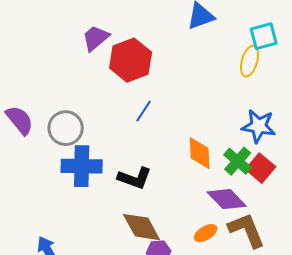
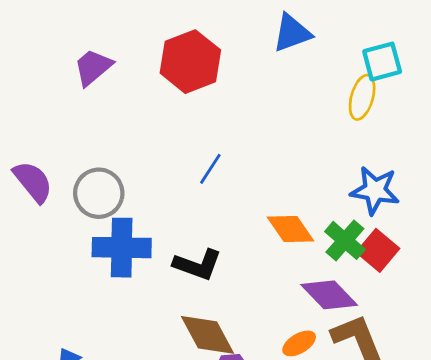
purple trapezoid: (96, 38) -> (93, 67), moved
red hexagon: (131, 60) -> (190, 62), moved
orange diamond: (200, 153) -> (291, 229), turned -32

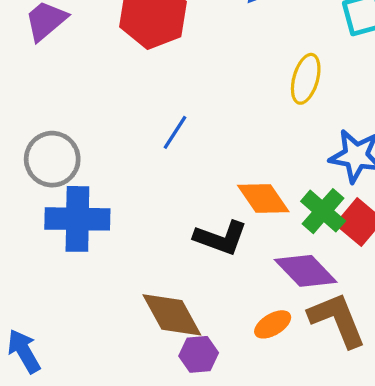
yellow ellipse: (362, 97) -> (306, 79), moved
black L-shape: (197, 265) -> (221, 238), moved

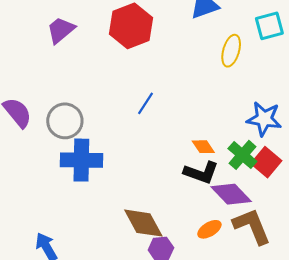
yellow ellipse: (306, 79) -> (231, 51), moved
orange diamond: (263, 198) -> (203, 147), size x0.7
black L-shape: (221, 238) -> (201, 173), moved

